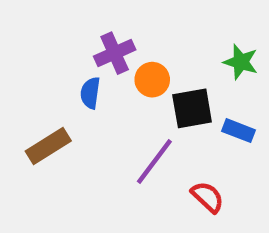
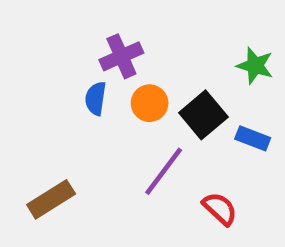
orange circle: (152, 80) -> (150, 103), moved
black square: (192, 108) -> (203, 115), turned -30
brown rectangle: (48, 146) -> (51, 199), moved

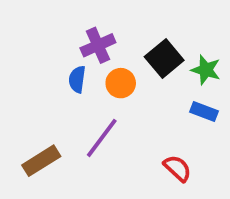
green star: (255, 66) -> (206, 70), moved
black square: (203, 115) -> (164, 59), moved
purple line: (164, 171) -> (102, 138), moved

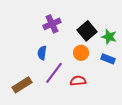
blue semicircle: (77, 79) -> (42, 53), moved
orange circle: (121, 83) -> (81, 53), moved
red semicircle: (177, 168) -> (78, 81), moved, turned -49

